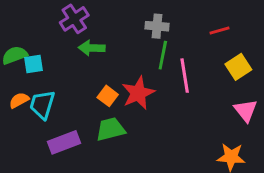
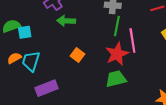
red star: (138, 93) -> (117, 54), moved
green trapezoid: (111, 129) -> (116, 79), moved

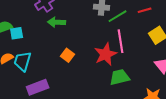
green line: (117, 26) -> (118, 16), moved, turned 48
green trapezoid: (116, 79) -> (120, 77), moved

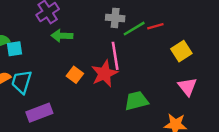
red line: (145, 10) -> (155, 26), moved
pink line: (121, 41) -> (115, 56), moved
red star: (106, 54) -> (104, 74), moved

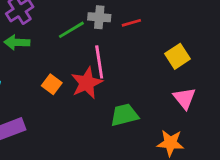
red line: (155, 26) -> (131, 23), moved
green line: (134, 29) -> (71, 30), moved
green arrow: (62, 36) -> (17, 42), moved

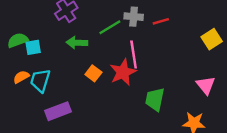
green arrow: (17, 42) -> (77, 43), moved
yellow square: (177, 56) -> (212, 39), moved
green trapezoid: (124, 115) -> (155, 99), turned -65

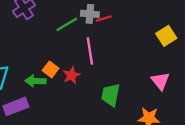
red line: (161, 21) -> (104, 19), moved
green arrow: (77, 43) -> (36, 81), moved
red star: (123, 72) -> (71, 75), moved, size x0.7

